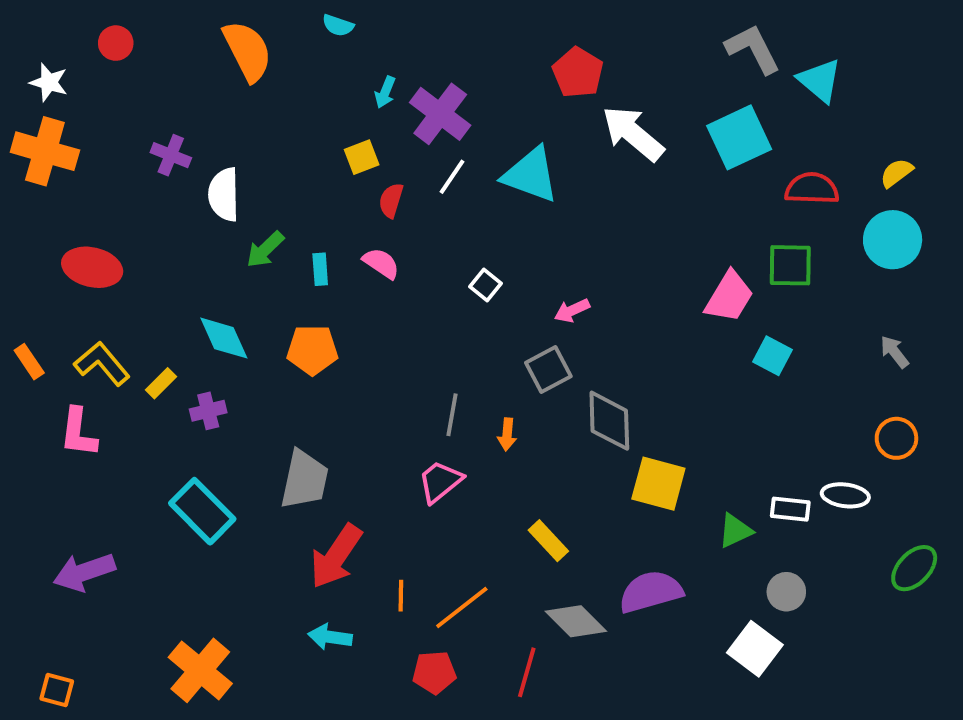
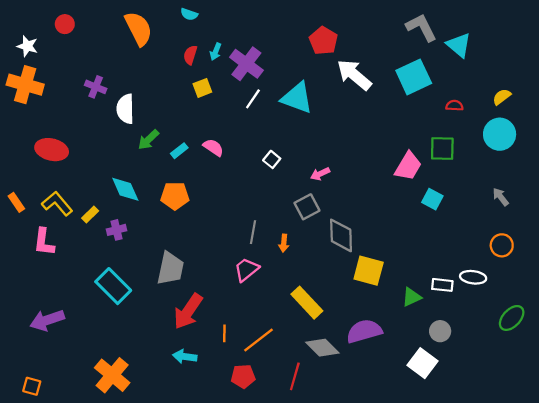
red semicircle: (812, 189) -> (454, 106), size x0.6
red semicircle: (391, 200) -> (190, 55), moved
cyan rectangle: (320, 269) -> (179, 151), turned 56
yellow rectangle: (548, 541) -> (307, 303), size x1.4

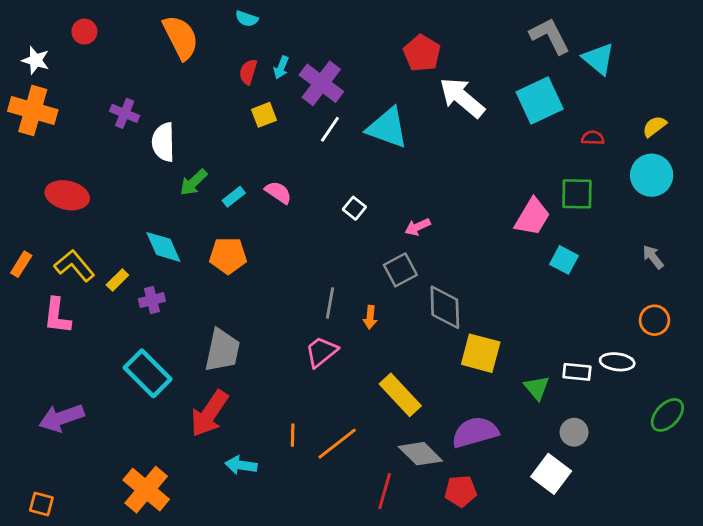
orange rectangle: (16, 202) -> (21, 264), turned 66
green triangle: (411, 297) -> (537, 388), turned -45
red arrow: (188, 311) -> (209, 414), moved
red pentagon: (243, 376) -> (461, 491), moved

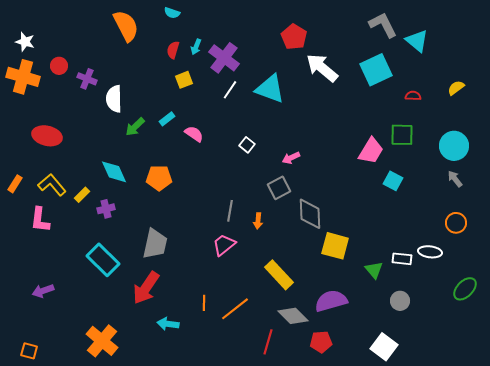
red circle: (84, 32) -> (59, 66), moved
cyan circle: (652, 175) -> (454, 146), moved
cyan rectangle: (234, 197) -> (167, 119), moved
purple arrow: (61, 418) -> (43, 291), size x0.7
white square: (551, 474) -> (384, 347), moved

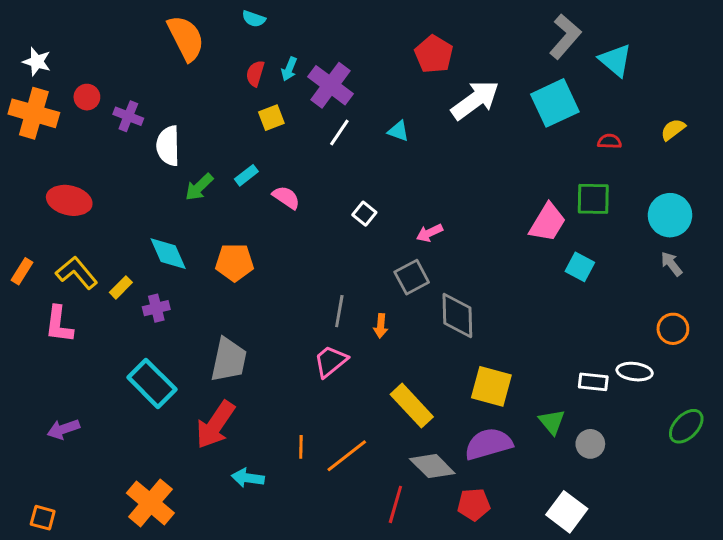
gray L-shape: (383, 25) -> (565, 37), turned 68
white arrow: (322, 68) -> (475, 100), turned 104
cyan triangle: (270, 89) -> (398, 131), size x0.5
yellow square: (335, 246) -> (491, 386), moved
green triangle: (374, 270) -> (552, 422), moved

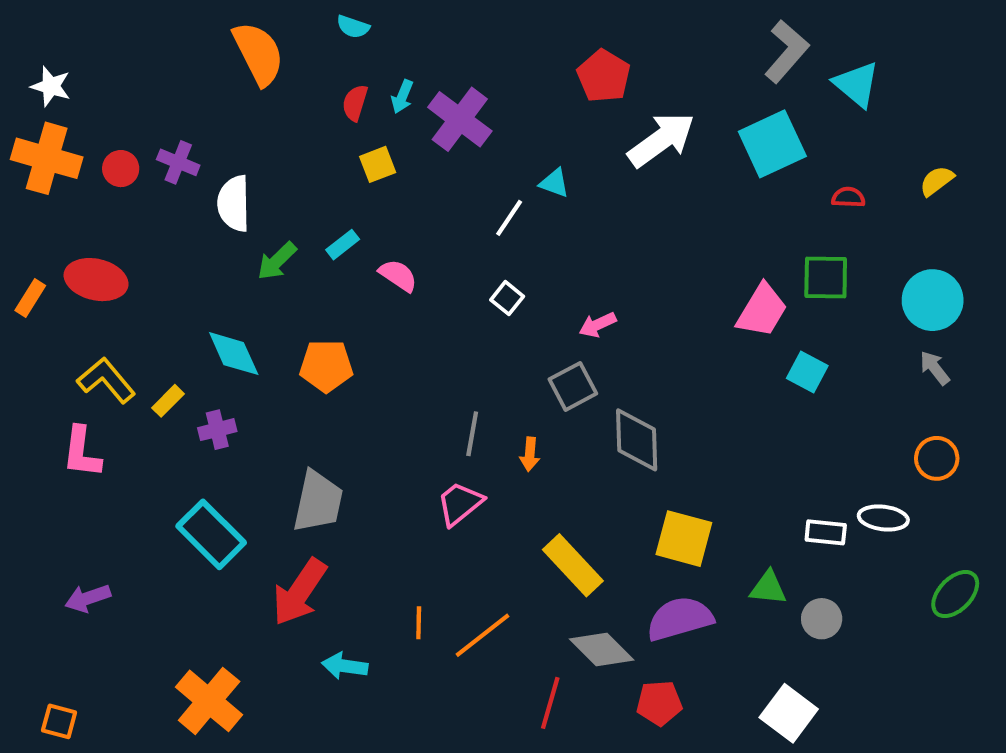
red circle: (87, 97) -> (121, 169), moved
white line: (339, 132) -> (509, 218), moved
orange rectangle: (22, 271) -> (30, 298), moved
green triangle: (552, 422) -> (768, 588), turned -44

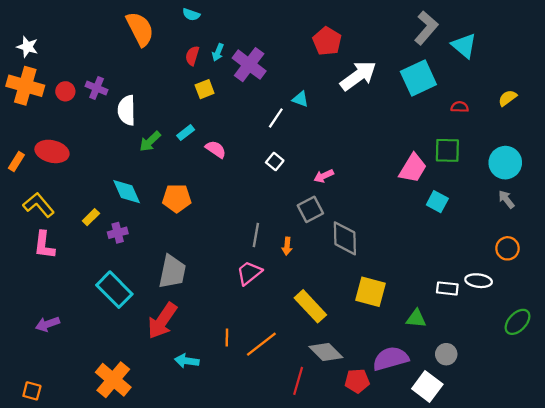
yellow L-shape: (106, 380) -> (39, 205), moved
purple semicircle: (680, 619) -> (391, 359), moved
gray circle: (822, 619) -> (446, 354), moved

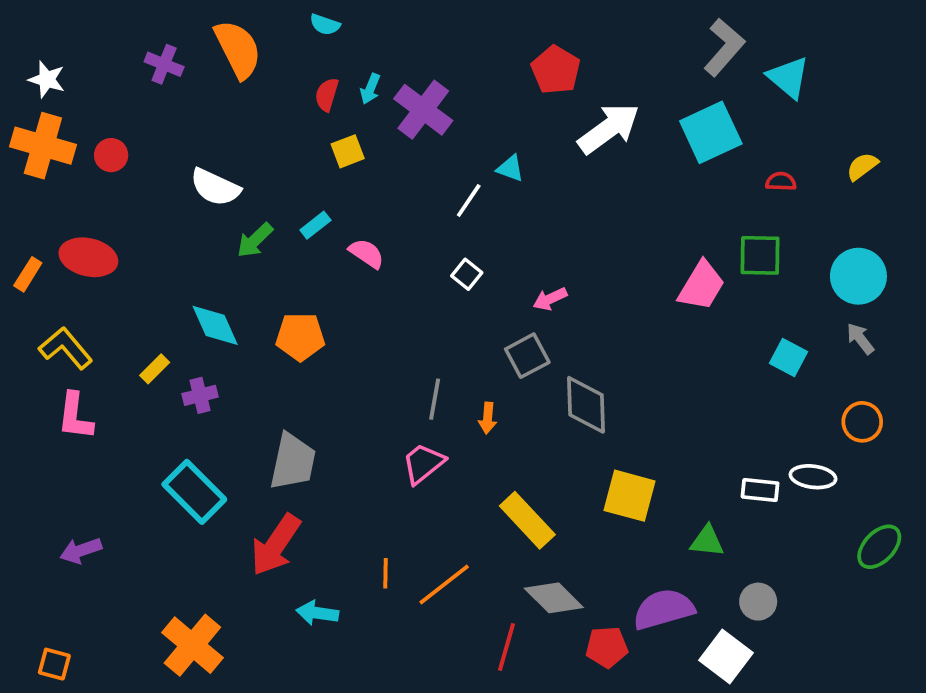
purple cross: (97, 88) -> (164, 64), moved
white semicircle: (127, 110) -> (215, 187), turned -64
cyan square: (437, 202) -> (788, 358), moved

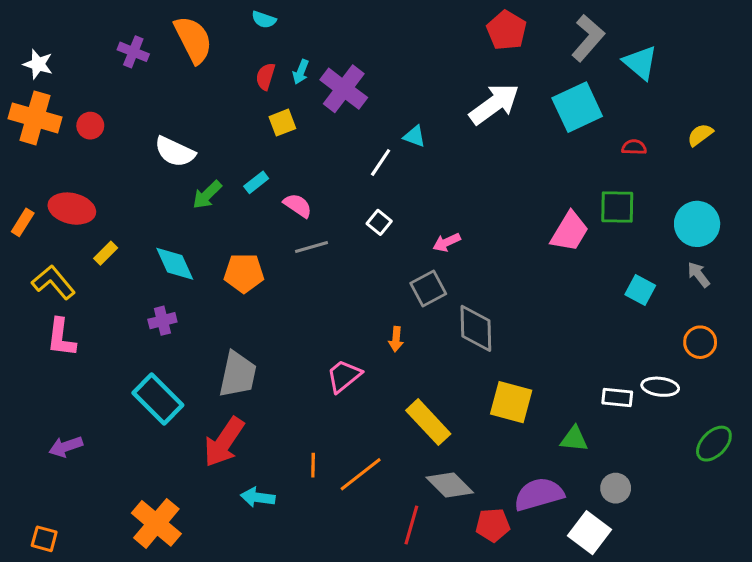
red pentagon: (556, 70) -> (507, 30), moved
yellow rectangle: (155, 369) -> (106, 253), moved
gray line: (435, 399) -> (311, 247), moved, turned 64

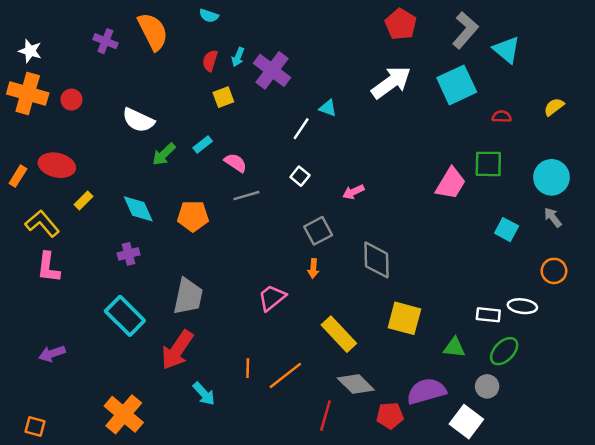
gray square: (428, 288) -> (318, 231), moved
green ellipse: (714, 444) -> (504, 351), moved
cyan arrow: (258, 497) -> (204, 394), turned -140

